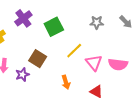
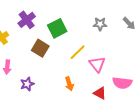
brown square: (38, 59) -> (40, 48), moved
pink semicircle: (118, 64) -> (122, 83), moved
purple star: (22, 75) -> (27, 84), moved

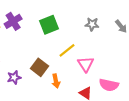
purple cross: (27, 20) -> (13, 21), moved
brown square: (40, 48) -> (39, 67), moved

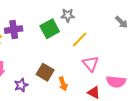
purple cross: (13, 21) -> (14, 30), turned 30
gray star: (92, 24) -> (68, 15), moved
yellow line: (67, 50) -> (80, 39), moved

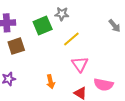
brown square: (45, 72) -> (16, 46), moved, turned 36

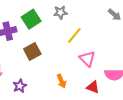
green square: (43, 26) -> (31, 19), moved
brown square: (16, 46) -> (32, 51), moved

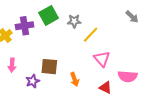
gray star: (60, 12) -> (74, 21), moved
brown square: (32, 51) -> (49, 67), moved, turned 30

